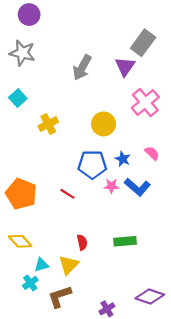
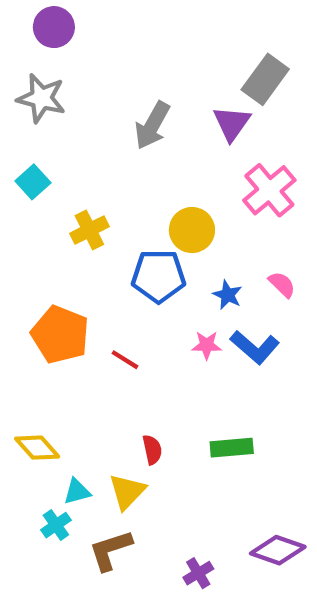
blue pentagon: (92, 165) -> (158, 276), moved
orange pentagon: (21, 194) -> (60, 335), moved

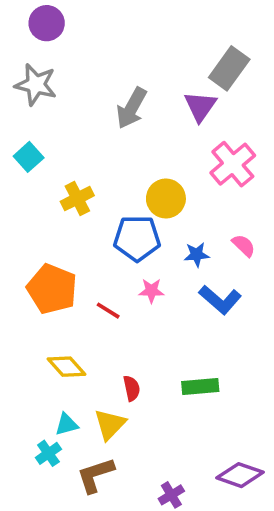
blue star: (228, 295) -> (197, 255), turned -30
pink star: (207, 345) -> (151, 291), moved
yellow diamond: (37, 448) -> (67, 367), moved

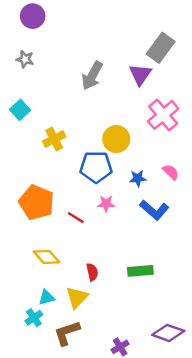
gray star: (36, 85) -> (25, 59), size x0.6

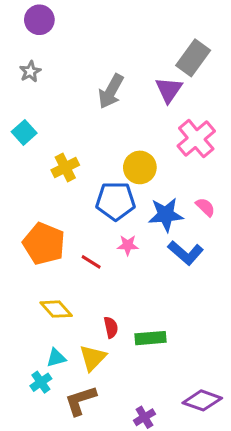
gray star: (25, 59) -> (30, 72), turned 30
blue star: (138, 178) -> (166, 215), size x1.6
green rectangle: (140, 271) -> (151, 338), moved

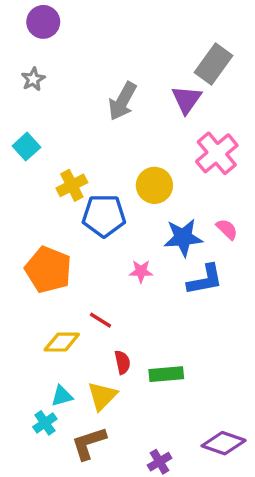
blue pentagon: (116, 201) -> (104, 216), moved
blue L-shape: (186, 253) -> (205, 280), turned -52
red line: (91, 262) -> (101, 320), moved
yellow diamond: (56, 309) -> (62, 342), turned -48

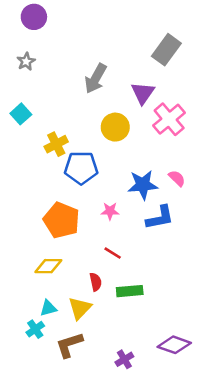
purple triangle: (186, 99) -> (143, 93), moved
yellow circle: (154, 185) -> (115, 127), moved
orange pentagon: (48, 270) -> (61, 220), moved
red line: (101, 320) -> (113, 253), moved

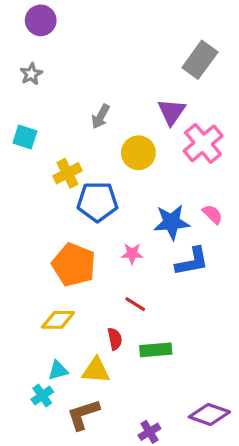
gray arrow: (96, 79) -> (101, 117), moved, size x0.7
cyan square: (21, 114) -> (25, 137), turned -30
yellow triangle: (80, 308) -> (96, 370), turned 50

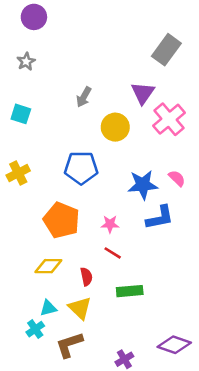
yellow cross: (67, 173) -> (18, 173), moved
pink star: (132, 254) -> (110, 224), moved
red semicircle: (115, 339) -> (86, 277), moved
yellow triangle: (96, 370) -> (80, 308), turned 40

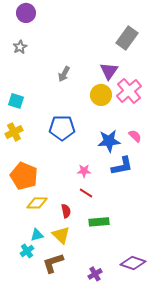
cyan square: (21, 114) -> (16, 101), moved
yellow circle: (115, 127) -> (101, 95), moved
orange pentagon: (61, 220) -> (24, 176), moved

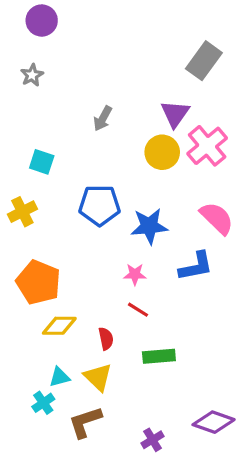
cyan square: (16, 101) -> (42, 162), moved
pink semicircle: (135, 136) -> (217, 218), size x1.6
blue star: (109, 141) -> (149, 226), moved

